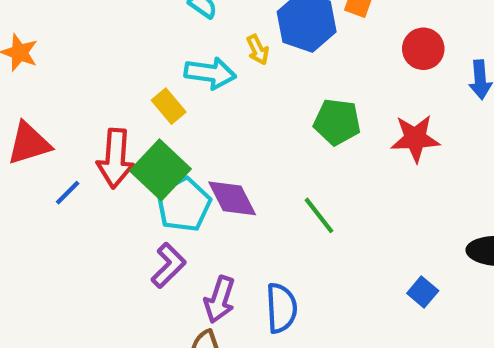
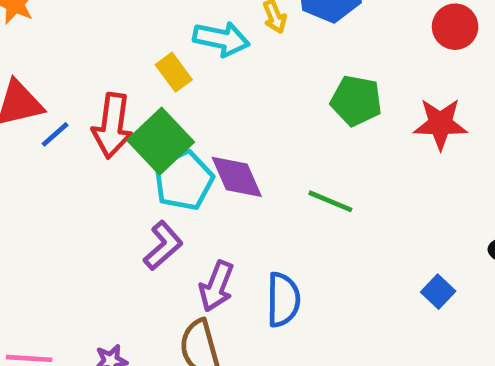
blue line: (68, 193) -> (55, 134), moved
green line: (319, 215) -> (330, 201), turned -33

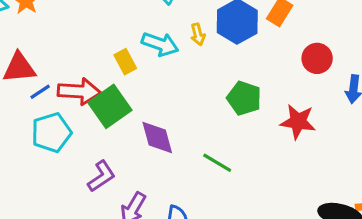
red arrow: (112, 126) -> (79, 91), turned -102
cyan pentagon: (184, 180) -> (51, 133), moved

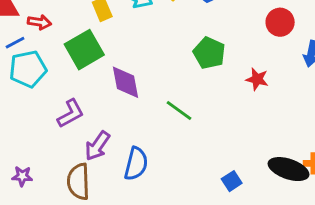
red arrow: (79, 91) -> (39, 22), moved, size x0.6
blue line: (40, 92) -> (15, 43), moved
red star: (298, 122) -> (257, 79), size x0.7

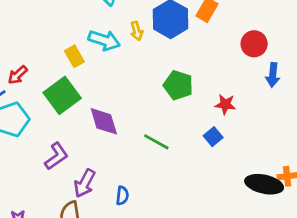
red arrow: (39, 22) -> (18, 75), turned 135
red circle: (280, 22) -> (254, 44), moved
blue semicircle: (136, 164) -> (122, 196), size x0.6
blue square: (232, 181) -> (213, 137), moved

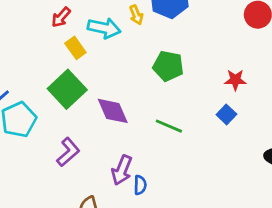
red arrow: (18, 75) -> (61, 17), moved
green pentagon: (178, 85) -> (168, 66), moved
purple arrow: (85, 183) -> (122, 170), moved

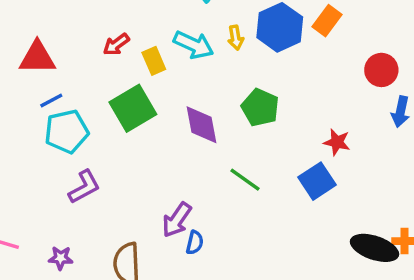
red arrow: (61, 17) -> (116, 44), moved
purple diamond: (113, 111) -> (201, 125), moved
blue square: (226, 114) -> (317, 181), size x1.5
purple L-shape: (68, 152) -> (84, 187), moved

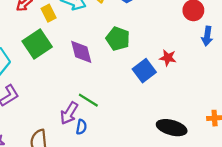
green line: (245, 180) -> (88, 100), moved
blue square: (317, 181) -> (144, 71), moved
black ellipse: (375, 248) -> (172, 128), moved

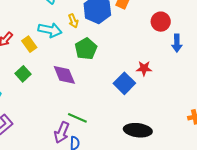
green pentagon: (118, 39) -> (86, 49), moved, turned 30
green square: (37, 44) -> (23, 74), size x0.6
black ellipse: (172, 128) -> (138, 130), moved

